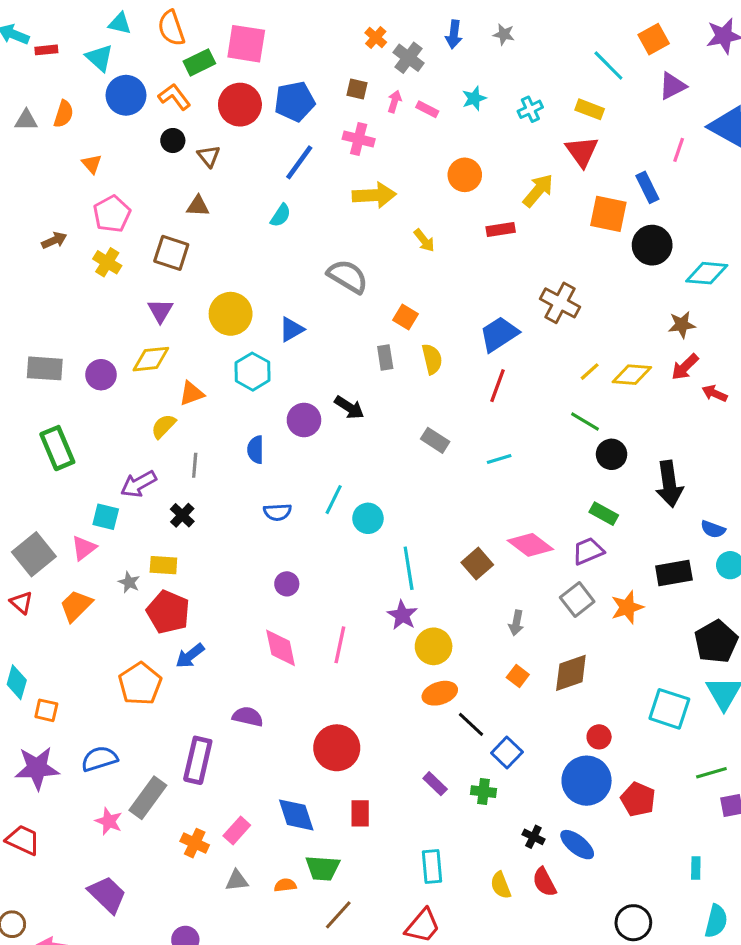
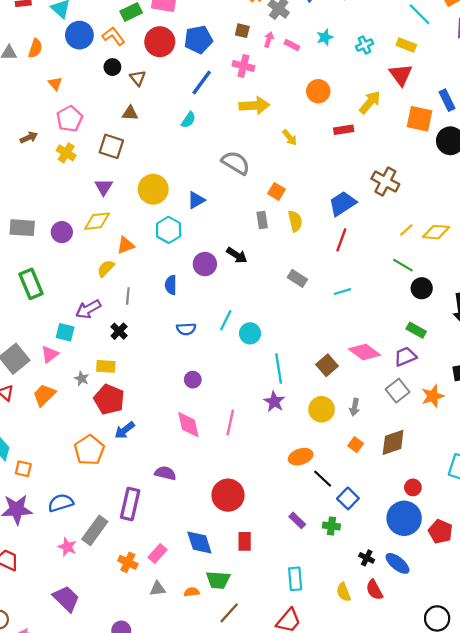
yellow circle: (434, 646) -> (322, 409), moved

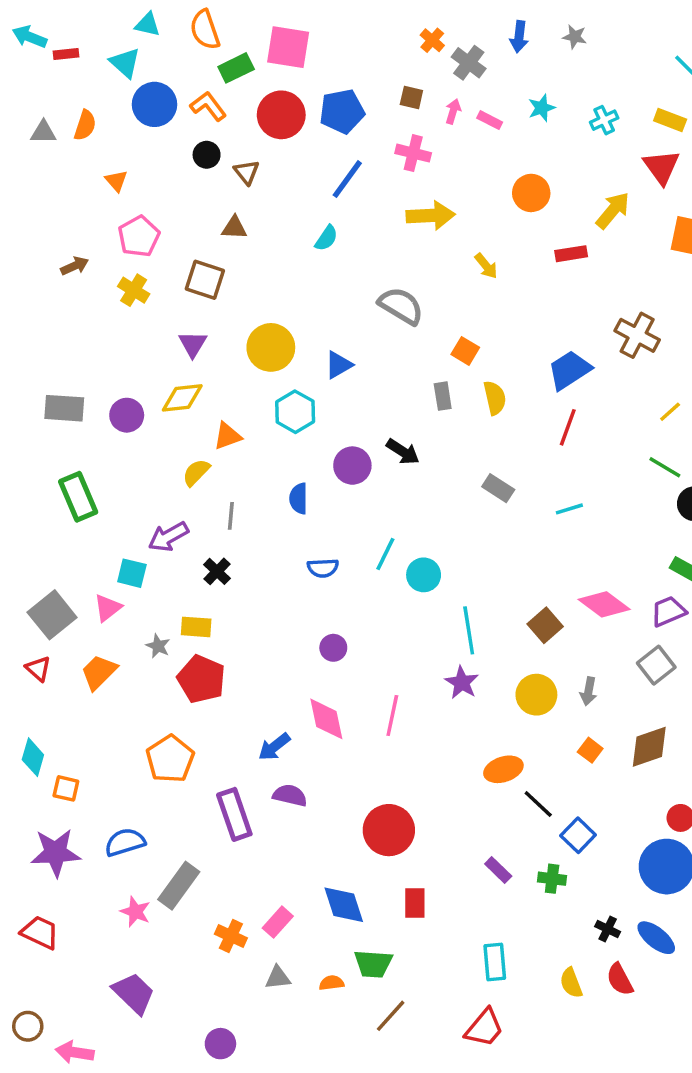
blue arrow: (125, 430) -> (274, 747), moved
purple rectangle: (130, 504) -> (234, 814), moved, turned -32

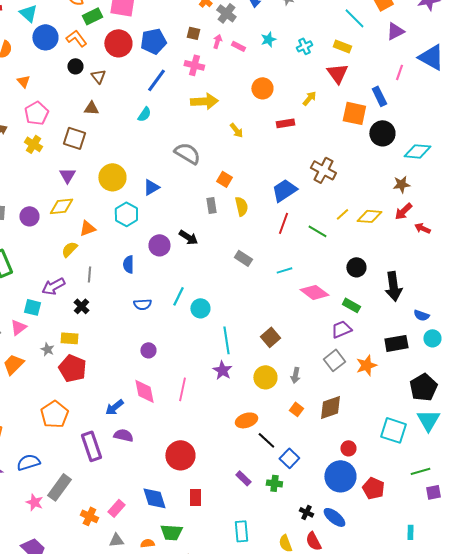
yellow arrow: (613, 210) -> (309, 98), size x0.7
green line: (665, 467) -> (317, 231), moved
pink diamond: (604, 604) -> (314, 292), moved

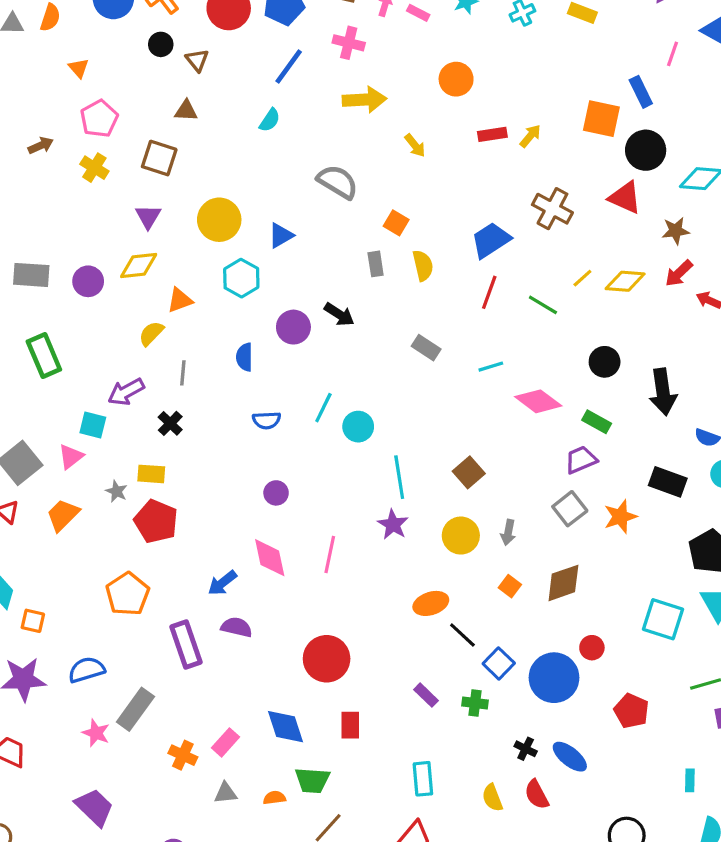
red triangle: (337, 73) -> (625, 198), moved, turned -30
yellow arrow: (309, 98) -> (530, 136), moved
black rectangle: (396, 343) -> (668, 482), turned 30
blue circle: (340, 476) -> (554, 678), moved

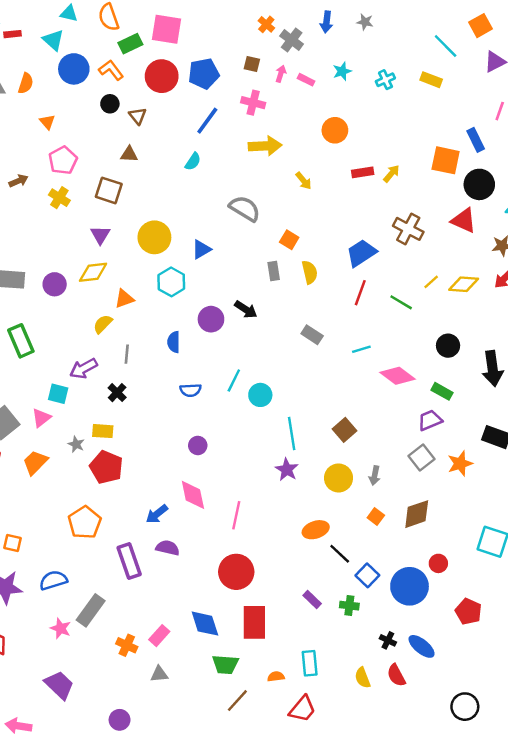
pink line: (330, 554) -> (236, 515), moved
red rectangle: (350, 725) -> (254, 622), size x1.6
orange semicircle: (274, 798) -> (276, 677), moved

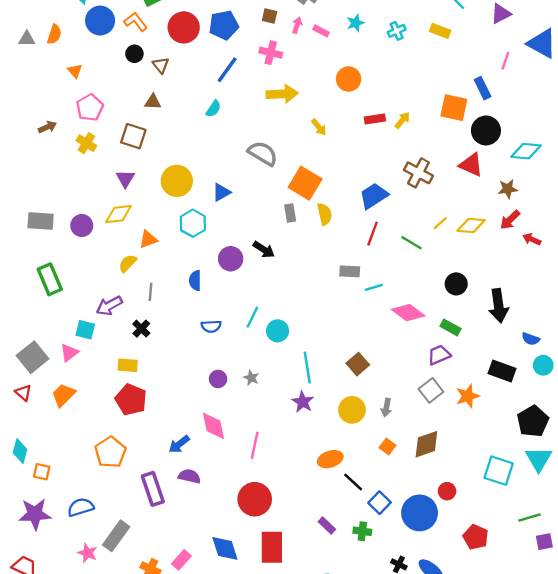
orange square: (289, 240) -> (305, 183), size x1.8
gray rectangle: (312, 335) -> (350, 271), moved, turned -30
gray star: (76, 444) -> (251, 378), moved

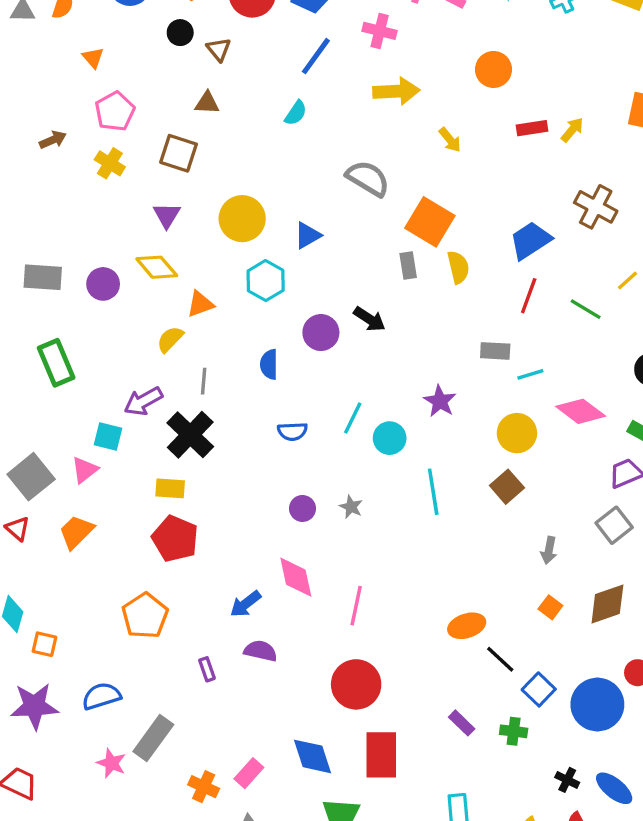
yellow diamond: (118, 214) -> (157, 267), turned 56
black cross: (141, 329) -> (190, 435), size x1.8
purple star: (303, 402) -> (440, 401), moved
yellow circle: (352, 410) -> (517, 433), moved
purple rectangle: (153, 489) -> (207, 669), size x0.5

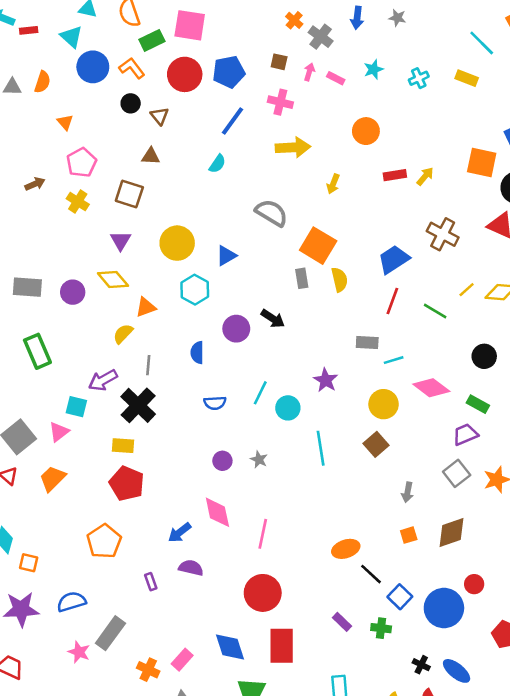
yellow arrow: (450, 140) -> (333, 184), turned 60
orange square: (550, 607) -> (409, 535), turned 36

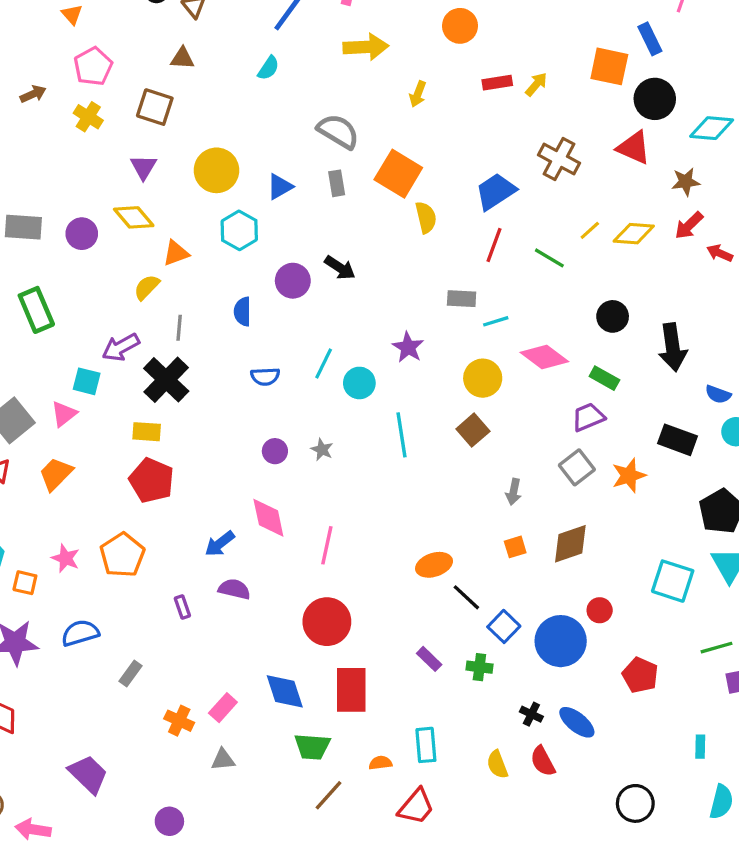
gray rectangle: (302, 278) -> (337, 183), moved
gray rectangle: (110, 633) -> (130, 674), size x0.6
pink star: (79, 652) -> (66, 558), moved

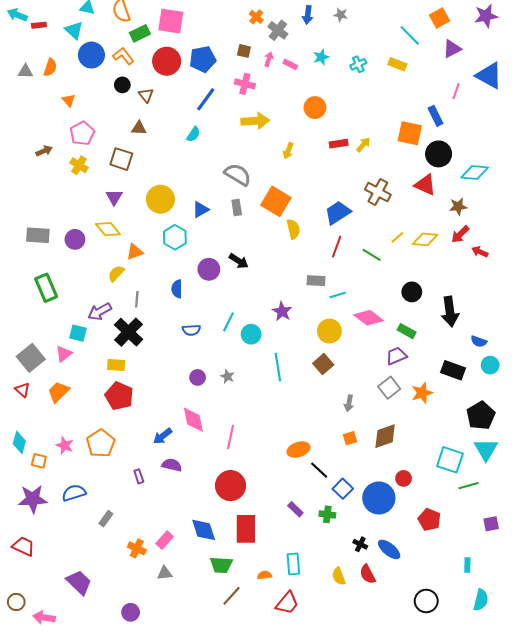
green line: (716, 648) -> (468, 486), moved

